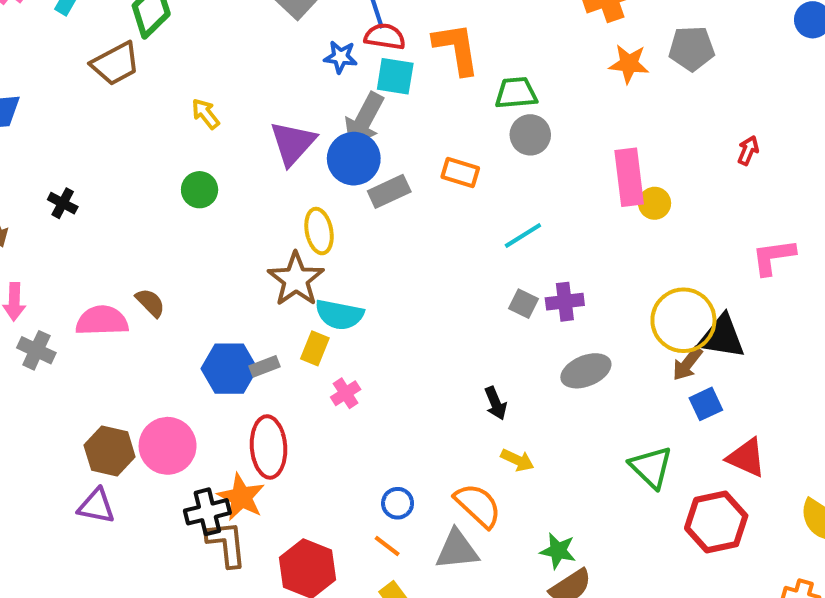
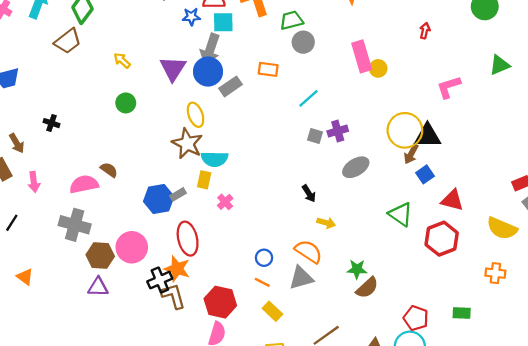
gray cross: (36, 350) -> (75, 225), moved, size x1.5

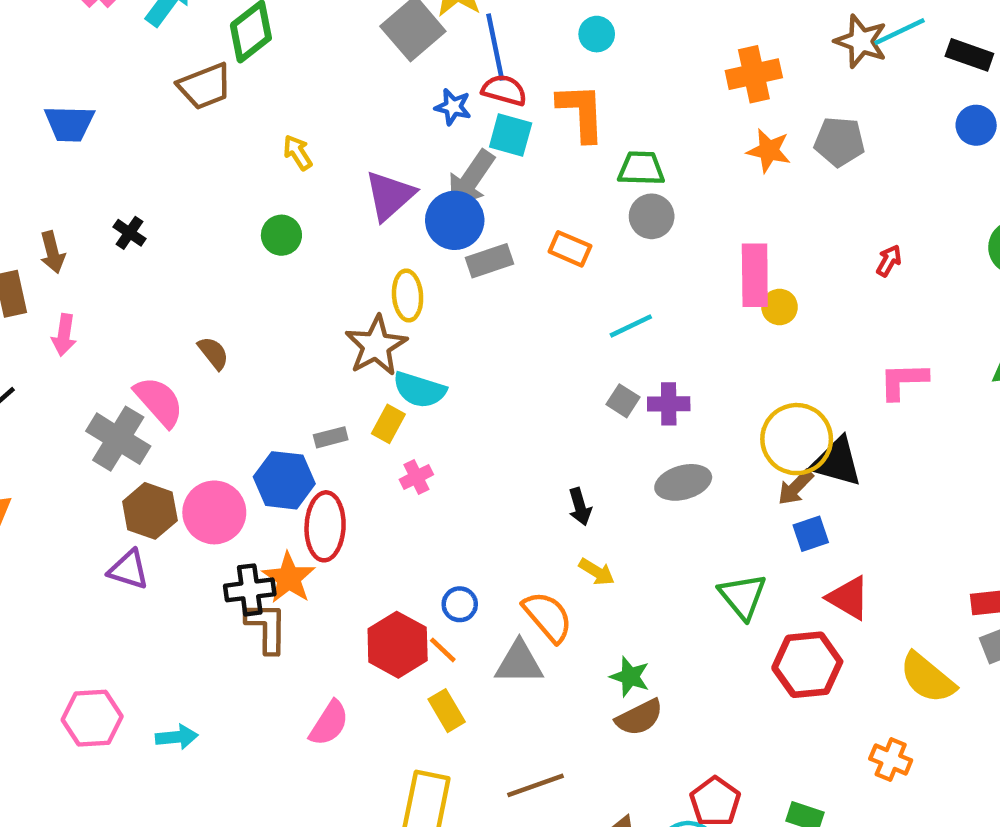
pink semicircle: (84, 184) -> (159, 402), moved, turned 44
blue hexagon: (159, 199) -> (284, 480), moved
red hexagon: (220, 302) -> (398, 645), moved

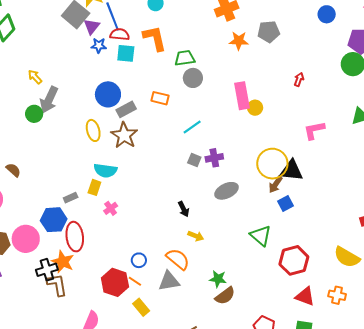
gray arrow: (471, 179) -> (49, 100), moved
purple triangle: (390, 196) -> (92, 27), moved, size x0.7
brown star: (376, 346) -> (124, 135), moved
red triangle: (849, 598) -> (305, 296), moved

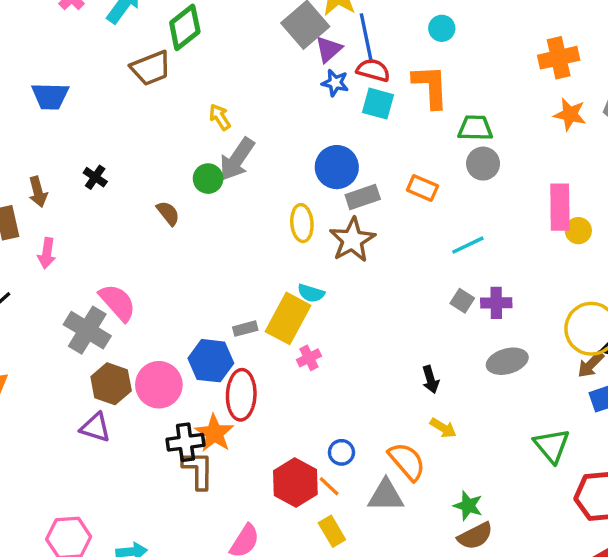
brown semicircle: (13, 170) -> (168, 213), moved
cyan semicircle: (105, 170) -> (311, 293), size x0.7
yellow rectangle: (94, 187) -> (288, 318), size x1.8

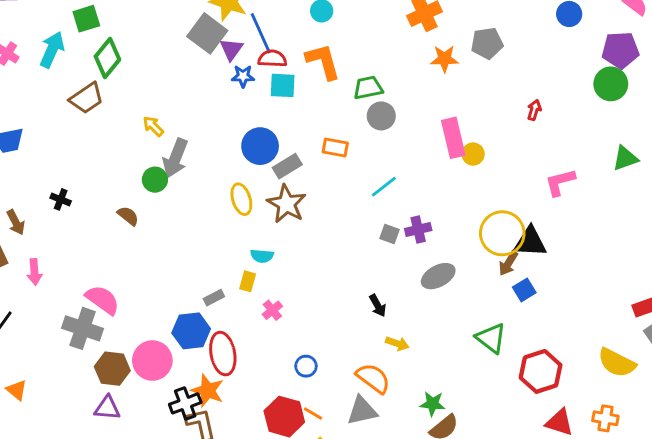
yellow rectangle: (288, 318) -> (248, 281), size x0.5
blue circle: (341, 452) -> (306, 366), moved

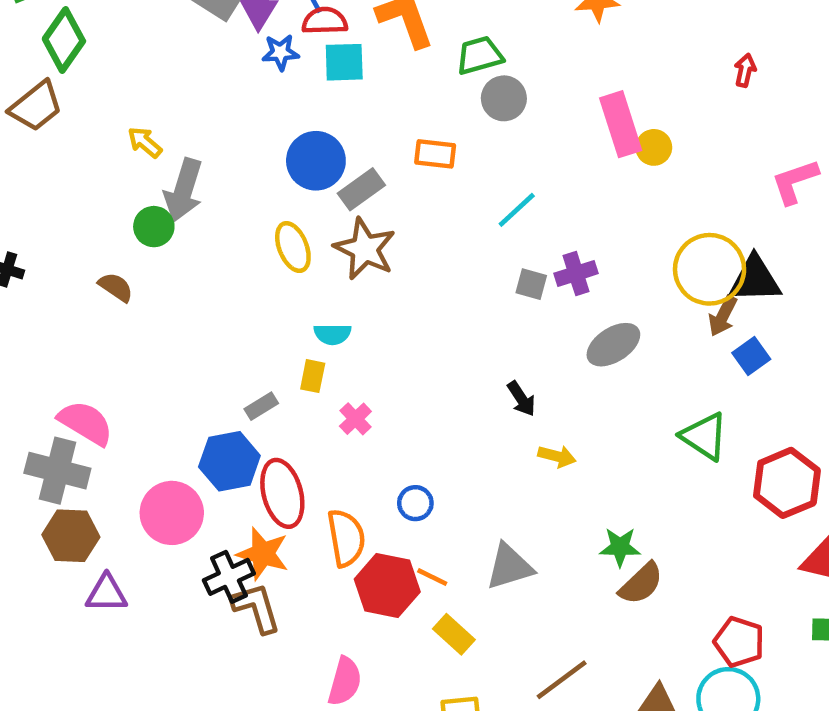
brown hexagon: (112, 369) -> (71, 536), moved
orange semicircle: (373, 378) -> (346, 538), moved, turned 48

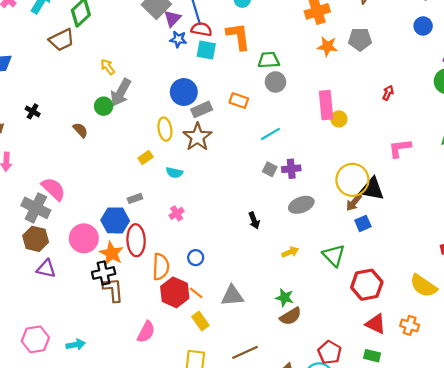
yellow rectangle: (313, 376) -> (146, 158), moved, turned 32
yellow arrow: (557, 456) -> (290, 252), moved, turned -49
orange star: (263, 554) -> (112, 253), moved

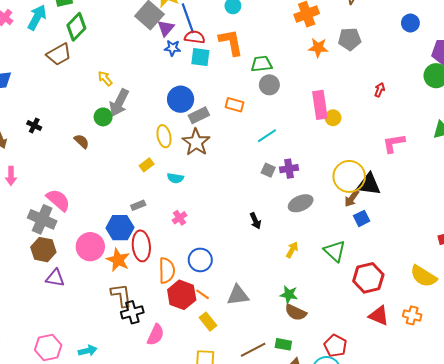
yellow arrow: (290, 252) -> (292, 250), turned -35
blue circle: (196, 258) -> (200, 260), size x1.5
black cross: (104, 273) -> (132, 312), moved
brown semicircle: (291, 316) -> (296, 312), turned 60
green rectangle: (372, 356) -> (283, 344), moved

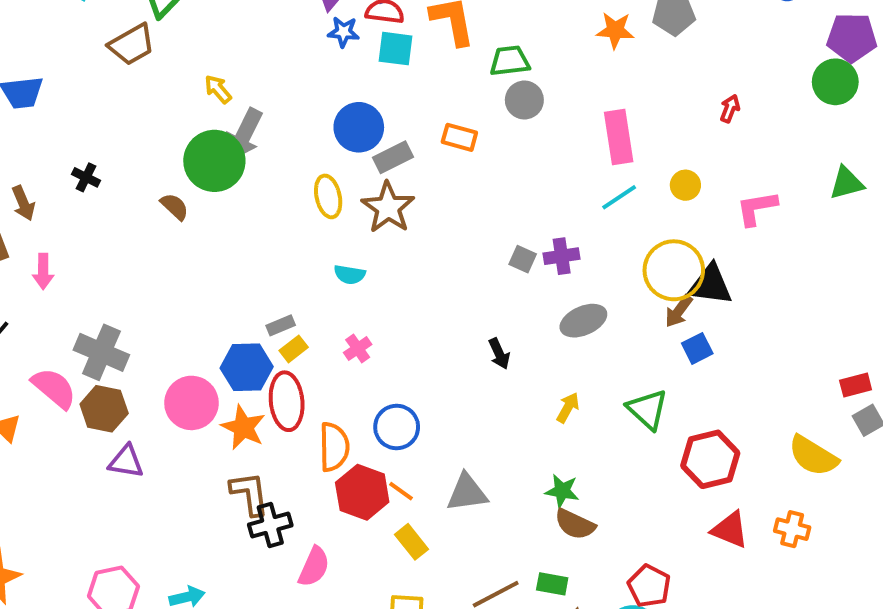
green circle: (103, 117) -> (214, 161), size x1.8
yellow circle: (333, 118) -> (685, 185), moved
cyan line: (267, 136) -> (619, 197), moved
yellow rectangle: (147, 165) -> (294, 349), moved
pink semicircle: (58, 200) -> (54, 388), moved

